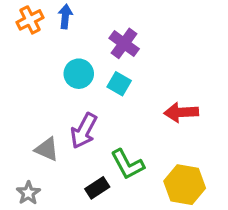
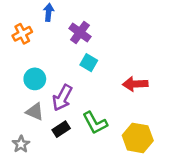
orange cross: (30, 20) -> (22, 34), moved
purple cross: (124, 43) -> (80, 32), moved
cyan circle: (79, 74) -> (35, 79), moved
black rectangle: (97, 188) -> (61, 129), moved

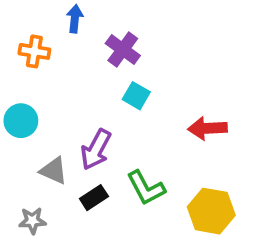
orange cross: (22, 34) -> (34, 51), turned 36
cyan circle: (35, 79) -> (21, 121), moved
gray star: (21, 144) -> (32, 221), turned 30

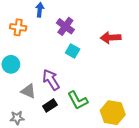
red arrow: (207, 128) -> (111, 38), moved
purple arrow: (96, 150) -> (51, 80), turned 120

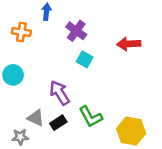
gray triangle: (28, 91) -> (36, 118), moved

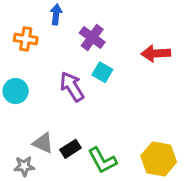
purple arrow: (60, 93) -> (72, 87), moved
green L-shape: (91, 117) -> (102, 160), moved

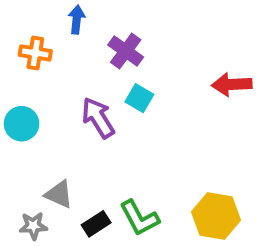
red arrow: (156, 53) -> (232, 84), moved
black rectangle: (71, 149) -> (96, 224), moved

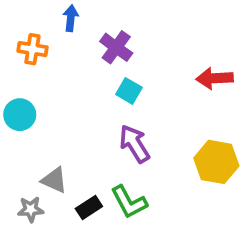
purple arrow: (98, 118) -> (134, 144), moved
yellow hexagon: (216, 216) -> (216, 162), moved

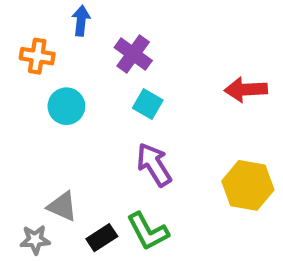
cyan circle: (20, 115) -> (66, 106), moved

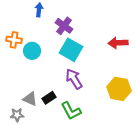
orange cross: (37, 56) -> (14, 40), moved
cyan square: (148, 104) -> (71, 50), size x1.6
black rectangle: (102, 238) -> (49, 98), moved

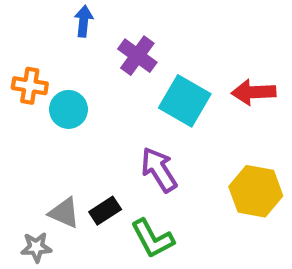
cyan square: (71, 50) -> (185, 101), moved

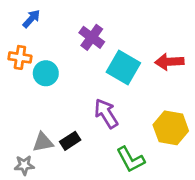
blue arrow: (84, 21) -> (31, 19), moved, turned 36
gray triangle: (64, 213) -> (43, 142), turned -35
green L-shape: (152, 239) -> (131, 159), moved

